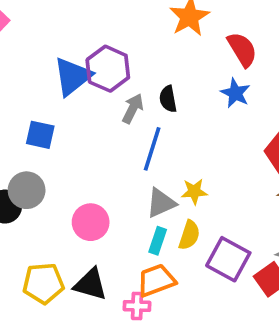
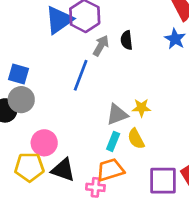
blue square: (40, 135) -> (19, 74), moved
blue line: (152, 149) -> (81, 75), moved
pink circle: (91, 222) -> (44, 143), moved
yellow semicircle: (189, 235) -> (136, 139), turned 130
purple square: (228, 259) -> (163, 181), moved, turned -32

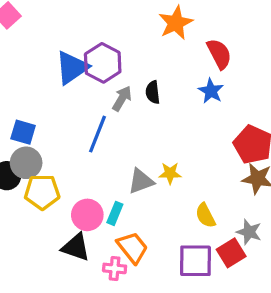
yellow semicircle: (136, 139) -> (205, 216), moved
cyan rectangle: (113, 141) -> (115, 213), moved
pink circle: (44, 143) -> (87, 215), moved
yellow pentagon: (29, 167) -> (42, 192), moved
orange trapezoid: (110, 170) -> (132, 248), turned 68

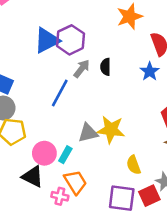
yellow star: (170, 173) -> (111, 130), size x1.6

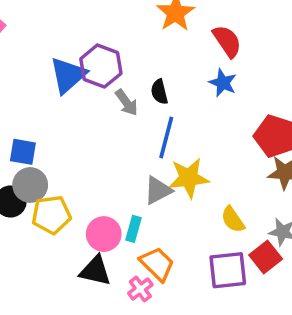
gray arrow: (82, 69) -> (127, 103), turned 120
blue line: (60, 93) -> (166, 137), moved
pink cross: (60, 196) -> (140, 289), turned -35

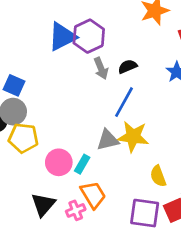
black semicircle: (159, 92) -> (128, 66), turned 66
black triangle: (95, 271) -> (43, 205), moved, turned 44

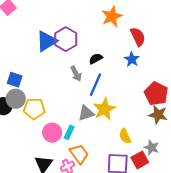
gray arrow: (101, 68) -> (76, 74), moved
yellow star: (133, 137) -> (104, 109), turned -30
yellow pentagon: (23, 138) -> (34, 109), moved

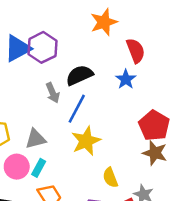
black semicircle: (96, 59) -> (79, 75), size x1.5
gray triangle: (86, 113) -> (36, 139), moved

